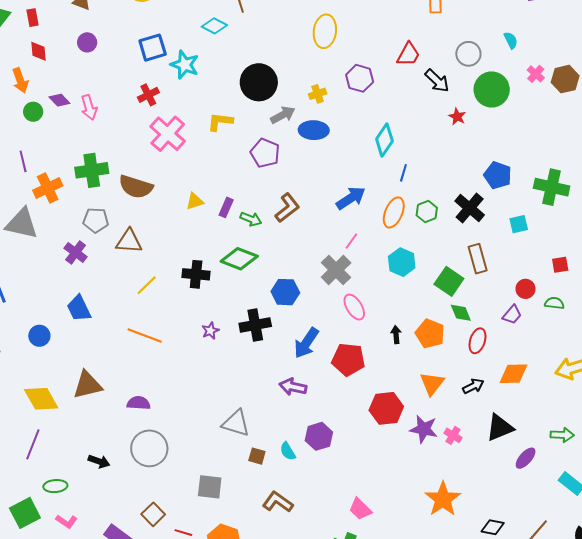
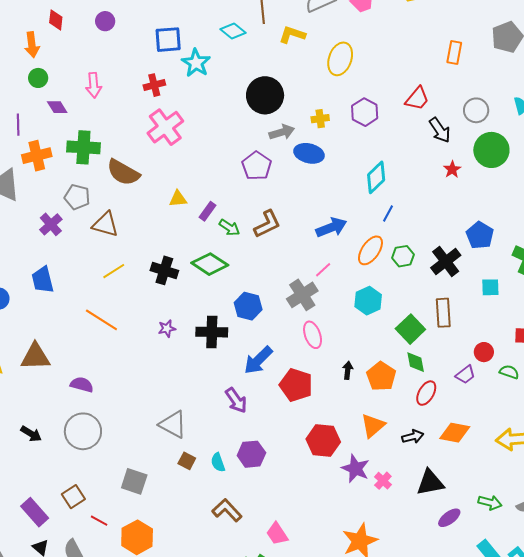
purple diamond: (59, 100) -> (57, 107), moved
yellow L-shape: (220, 122) -> (292, 35), moved
purple arrow: (293, 387) -> (236, 400), turned -148
brown L-shape: (278, 502) -> (227, 510), moved

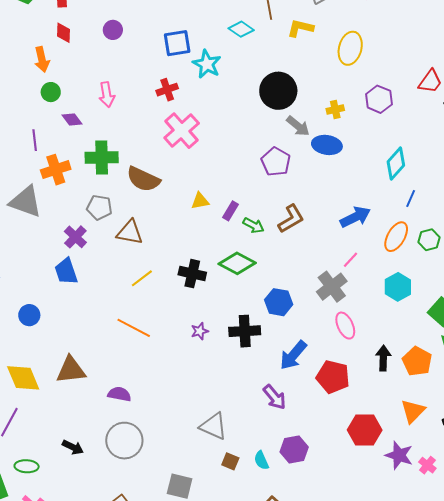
gray arrow: (282, 132) -> (298, 126), turned 60
blue trapezoid: (43, 280) -> (66, 271), moved
black arrow: (348, 370) -> (383, 358), size x1.4

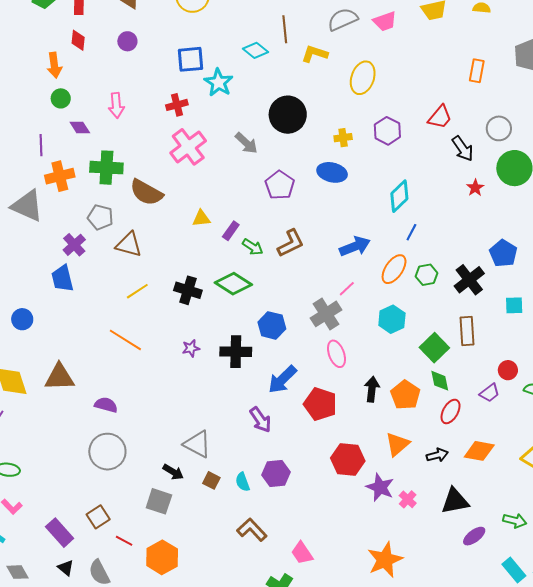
gray arrow: (298, 126) -> (246, 143), moved
black arrow: (73, 447) -> (173, 472), moved

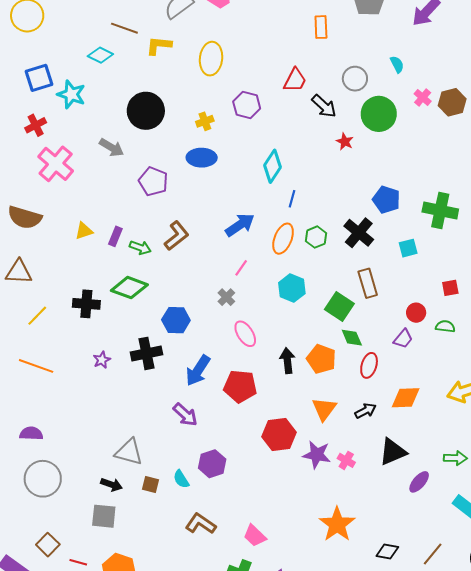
brown line: (285, 29) -> (124, 28), turned -52
gray cross: (326, 314) -> (226, 297), size x0.6

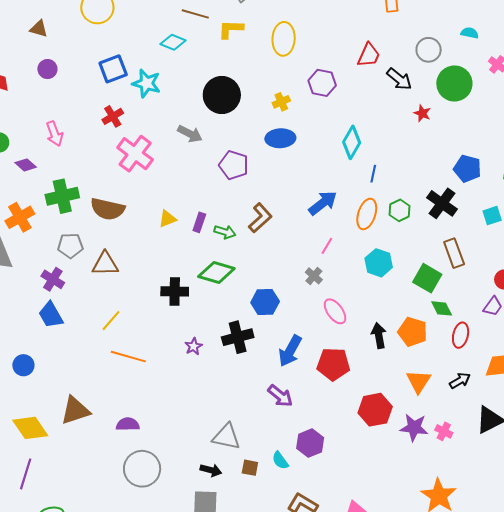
cyan semicircle: (397, 64) -> (470, 33), turned -48
yellow line: (37, 316) -> (111, 321), moved

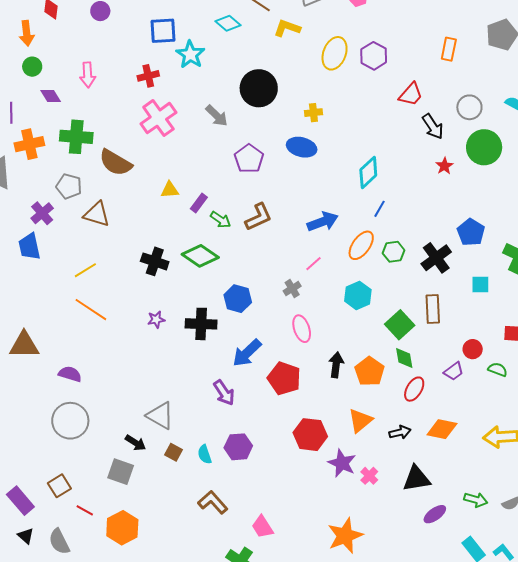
purple hexagon: (322, 83) -> (374, 56), moved

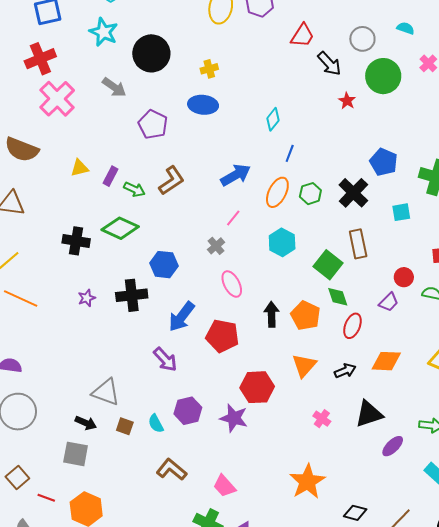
cyan star: (190, 55) -> (104, 32), moved
red cross: (148, 76) -> (40, 59), size x1.4
cyan diamond: (368, 172) -> (273, 119), size x0.7
purple star: (342, 463) -> (234, 418), moved

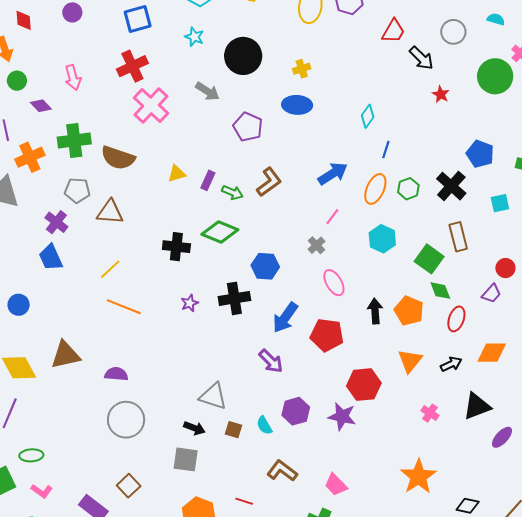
cyan star: (104, 32) -> (194, 37), size x0.7
green circle: (383, 76) -> (495, 76), moved
red line: (46, 498) -> (244, 501), moved

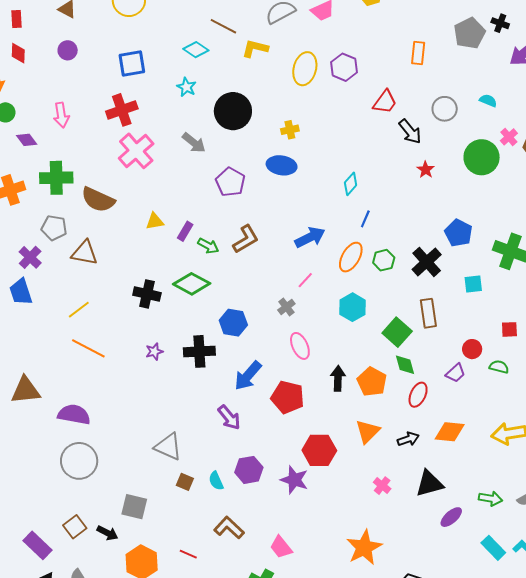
purple semicircle: (116, 374) -> (74, 414), size x1.4
black arrow: (194, 428) -> (107, 533), moved

